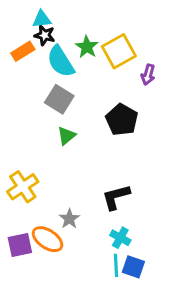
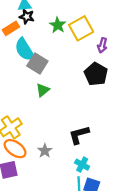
cyan semicircle: (61, 61) -> (25, 50), moved
black pentagon: (122, 120) -> (96, 74), moved
orange ellipse: (48, 239) -> (15, 149), moved

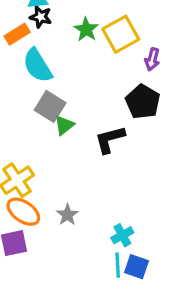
gray square: (37, 63) -> (50, 106), moved
black L-shape: (79, 135) -> (110, 139), moved
cyan cross: (82, 165) -> (122, 235), turned 32

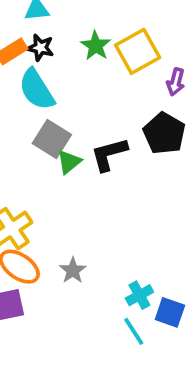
black star: (41, 17) -> (40, 48), moved
black L-shape: (110, 139) -> (109, 154), moved
cyan line: (118, 265) -> (134, 331), turned -30
blue square: (136, 267) -> (170, 312), moved

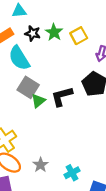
black star: (40, 48) -> (33, 33), moved
yellow square: (138, 51) -> (79, 36), size x0.7
cyan cross: (139, 295) -> (72, 173), moved

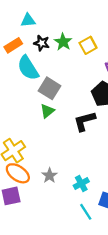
gray square: (28, 87) -> (50, 88), moved
black L-shape: (62, 96) -> (85, 121), moved

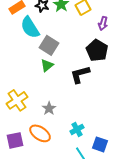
orange ellipse: (18, 173) -> (40, 133), moved
gray star: (50, 176) -> (49, 108), moved

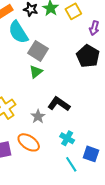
black L-shape: (80, 74) -> (59, 104), moved, turned 50
cyan cross: (77, 129) -> (67, 138), turned -32

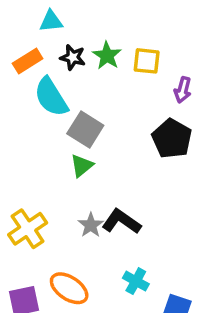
yellow square: (73, 11) -> (147, 61), turned 35
gray star: (38, 116) -> (91, 225), moved

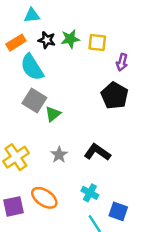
green star: (107, 56) -> (70, 39), turned 30
gray square: (85, 130) -> (34, 100), moved
black L-shape: (121, 222) -> (97, 152), moved

